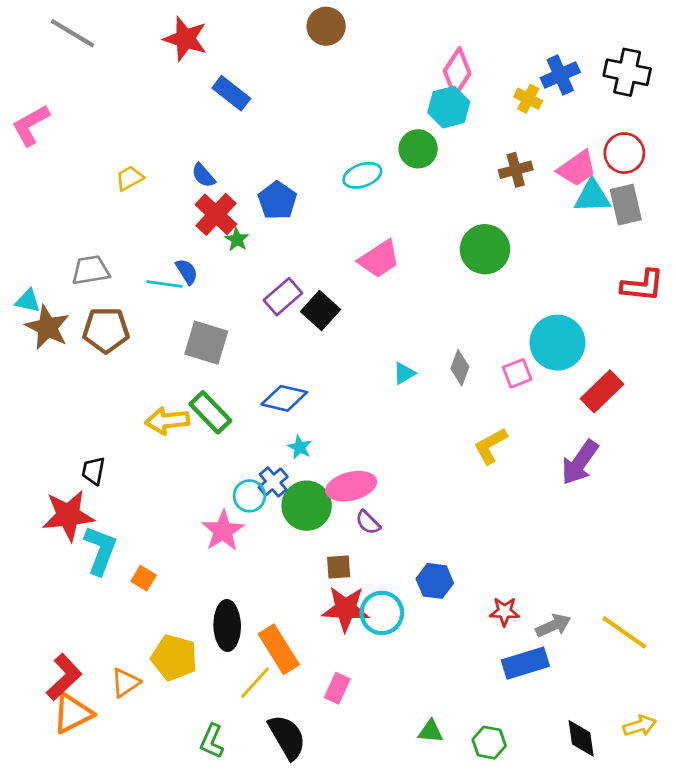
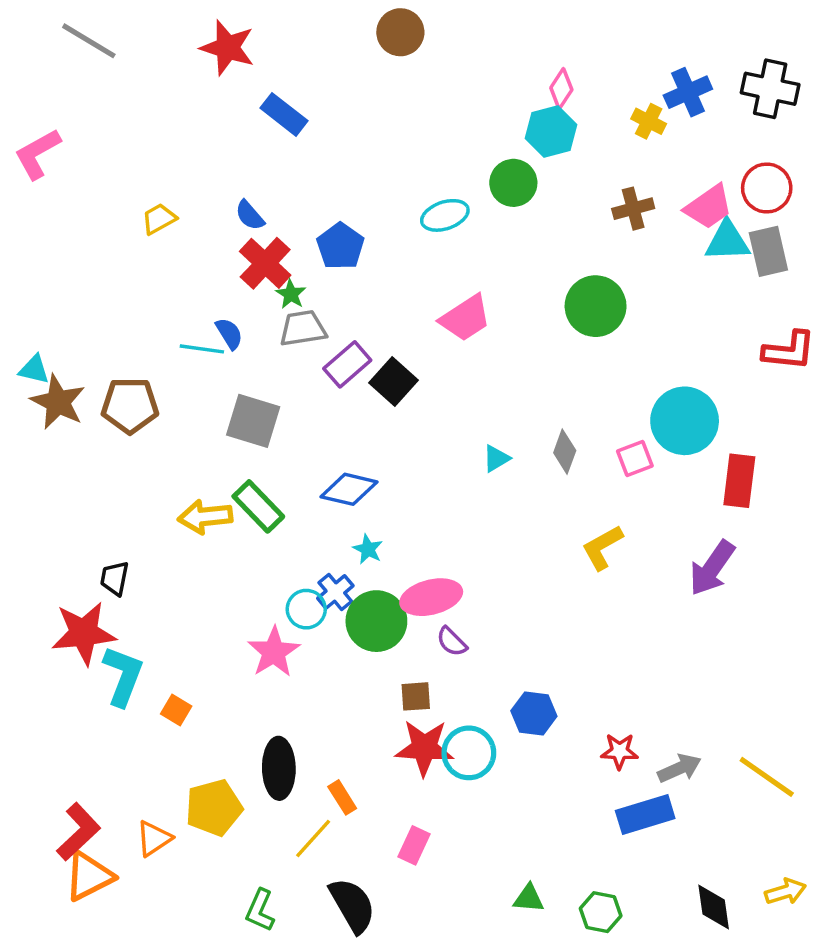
pink diamond: (457, 72) -> (561, 89), size x0.7
gray trapezoid: (91, 270) -> (303, 328), moved
red rectangle: (602, 391) -> (739, 481), turned -39
orange rectangle: (279, 649) -> (342, 797), size x0.6
yellow pentagon: (174, 658) -> (214, 808), turned -30

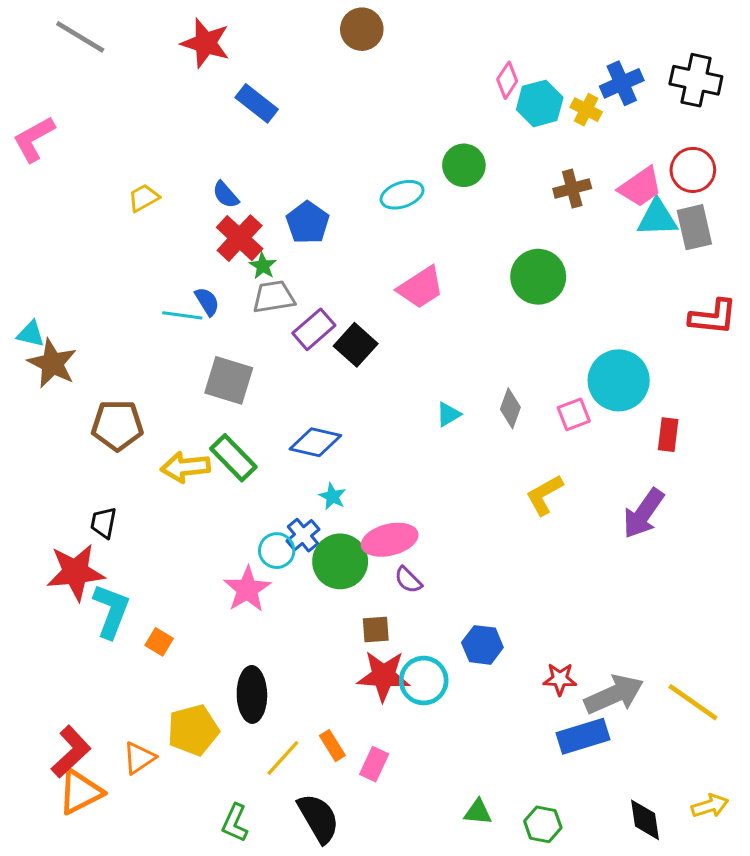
cyan hexagon: (551, 132) -> (540, 103), moved
brown pentagon: (130, 405) -> (117, 425), moved
red rectangle: (739, 481) -> (668, 435), size x0.7
gray arrow: (679, 768) -> (614, 694), size x1.5
orange rectangle: (342, 797) -> (332, 746), moved

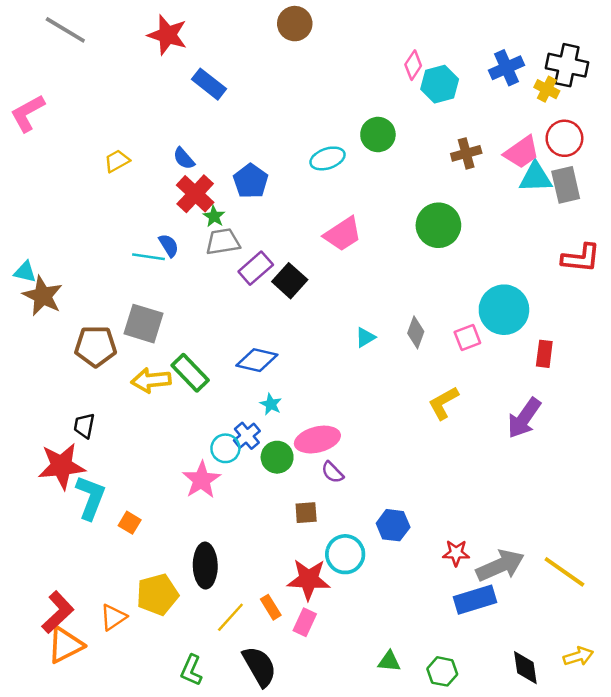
yellow cross: (586, 110) -> (547, 89), moved
gray square: (229, 380) -> (143, 324), moved
green circle: (340, 561) -> (277, 457), size x0.7
red star: (383, 676) -> (309, 579), moved

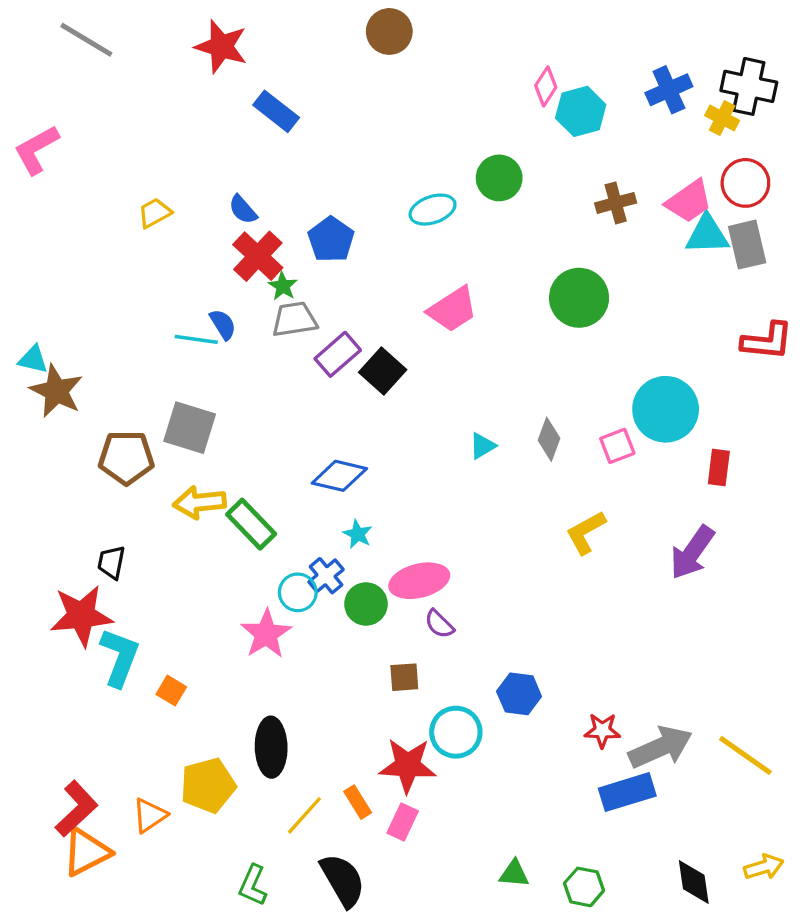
green rectangle: (190, 373) -> (251, 524), moved

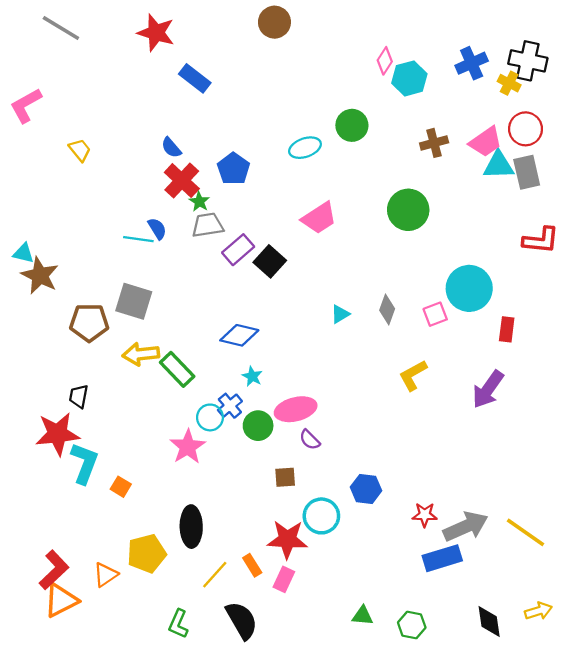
yellow trapezoid: (155, 213) -> (80, 150), moved, turned 80

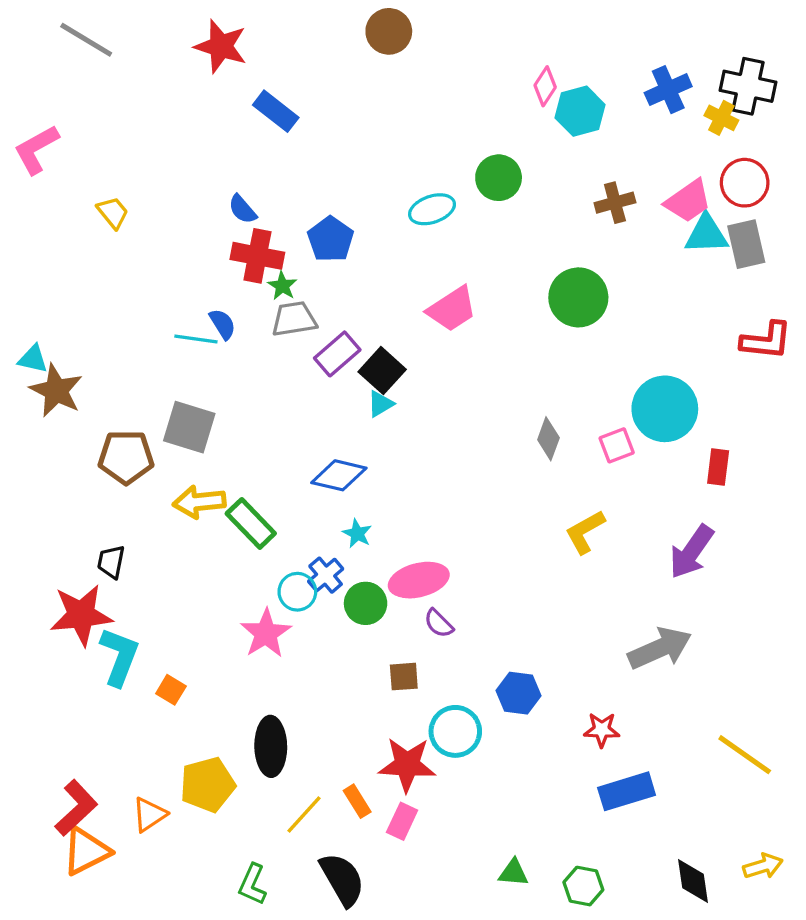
red cross: (182, 180) -> (257, 256), turned -32
cyan triangle: (340, 314) -> (380, 404), moved
gray arrow: (466, 527) -> (660, 648), moved

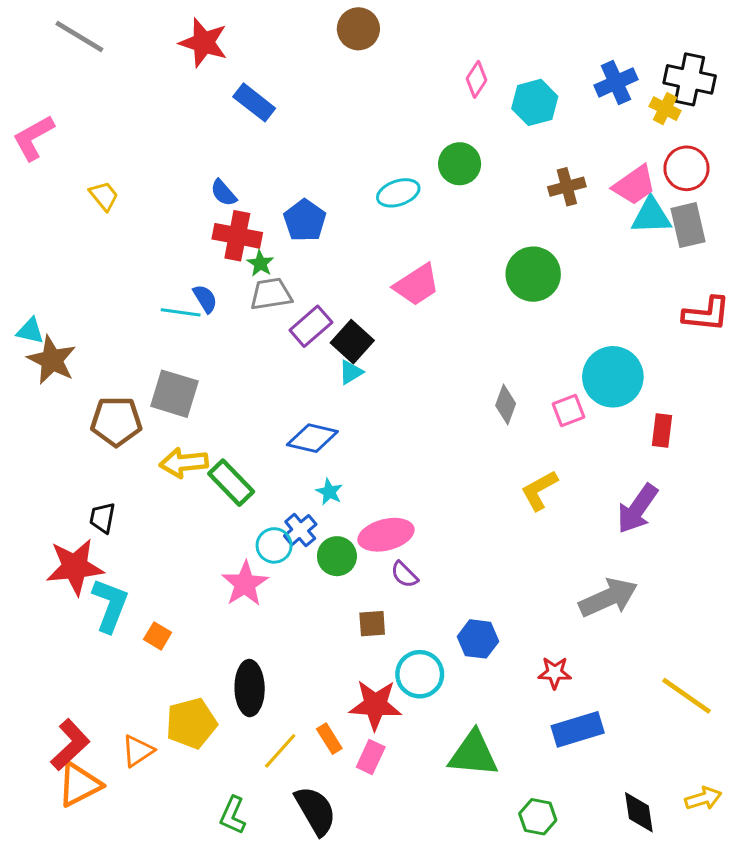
pink diamond: (545, 86) -> (476, 79), moved
green triangle: (514, 873) -> (473, 754), moved, size x1.8

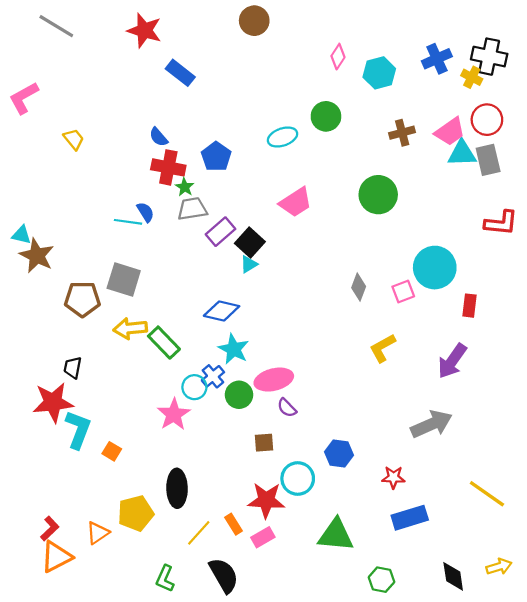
cyan star: (329, 492) -> (234, 349), size x1.6
red L-shape: (70, 745) -> (50, 529), size x0.7
pink rectangle: (371, 757) -> (263, 537), turned 35

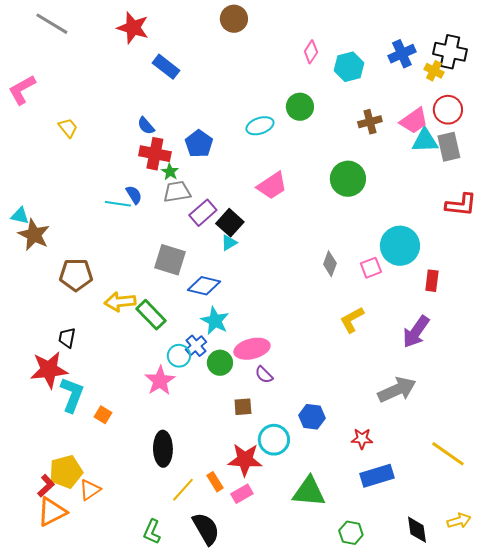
gray square: (124, 279) -> (170, 260), moved
yellow pentagon: (136, 513) -> (66, 472), moved

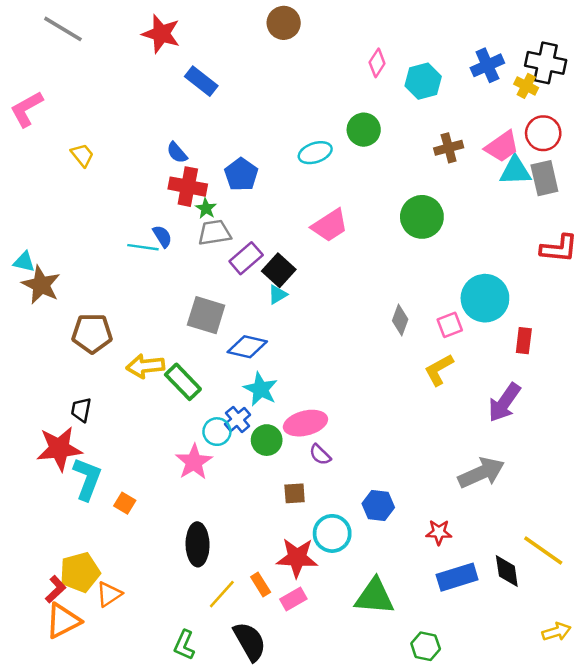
yellow L-shape: (352, 320) -> (439, 370), moved
black diamond: (417, 530) -> (507, 571), moved

